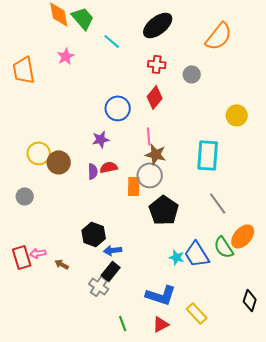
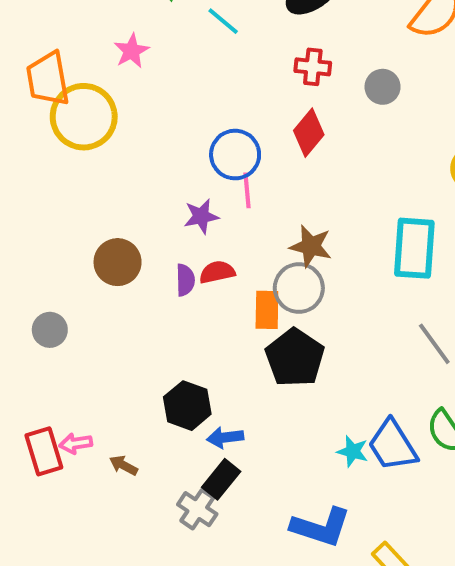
pink line: (149, 136) -> (247, 190), moved
yellow circle: (39, 153) -> (84, 117), moved, size x1.4
black pentagon: (164, 210) -> (295, 358), moved

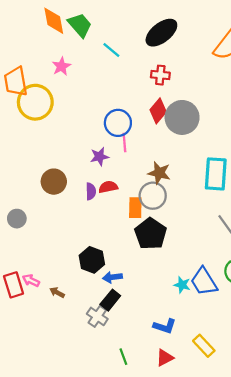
gray circle: (383, 87) -> (182, 117), moved, size x1.8
pink arrow: (76, 443) -> (31, 281), turned 35
blue L-shape: (321, 527) -> (165, 326), size x0.7

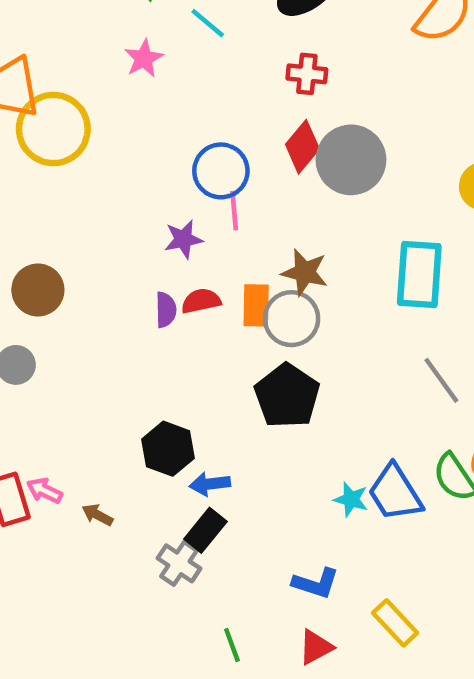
pink star: (61, 66) -> (144, 58), moved
brown circle: (54, 182) -> (38, 290), moved
orange rectangle: (135, 208) -> (256, 305), moved

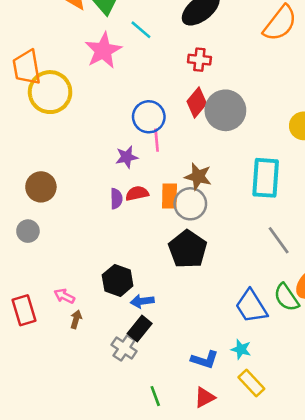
pink star: (144, 58) -> (103, 51), size x1.6
pink arrow: (45, 491) -> (64, 296), moved
cyan star: (351, 499) -> (241, 349), moved
brown arrow: (97, 515) -> (76, 319), turned 78

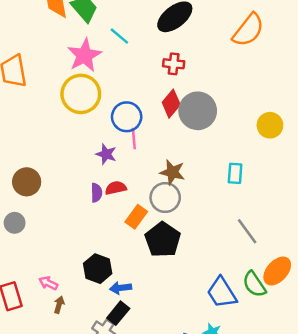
yellow circle: (50, 92) -> (81, 94), moved
purple star: (127, 157) -> (106, 154), turned 30
cyan rectangle: (266, 178) -> (235, 173), size x0.6
orange rectangle: (170, 196) -> (136, 217), moved, turned 35

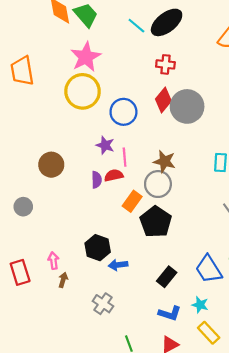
cyan line: (119, 36) -> (136, 26), moved
pink line: (134, 138) -> (125, 157), moved
brown circle: (27, 182) -> (51, 165), moved
pink arrow: (48, 283) -> (53, 261), turned 56
black rectangle: (118, 313) -> (167, 277), moved

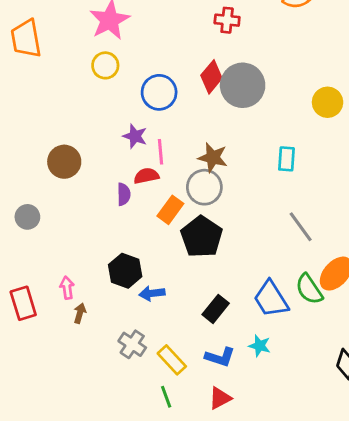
red cross: (165, 64) -> (227, 20), moved
yellow circle: (83, 91) -> (105, 65), size x0.6
purple semicircle: (97, 180) -> (124, 194), moved
yellow rectangle: (209, 333) -> (172, 360), moved

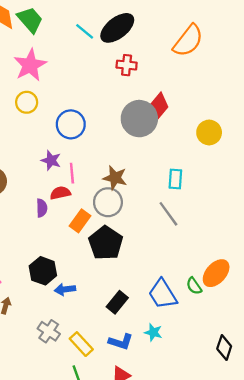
red diamond: (211, 77) -> (159, 106), moved
gray line: (301, 227) -> (168, 214), moved
green semicircle: (309, 289) -> (194, 286), size x0.7

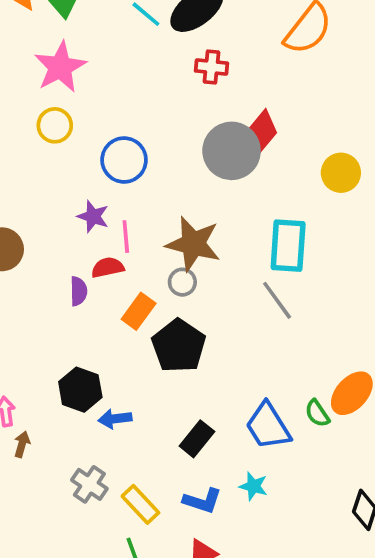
brown star: (115, 178) -> (193, 244), size x1.4
cyan rectangle: (175, 179) -> (288, 246), size x1.6
gray circle: (108, 202) -> (182, 282), size x0.6

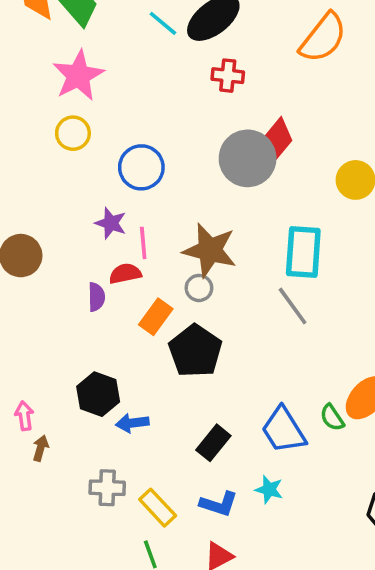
gray cross: (89, 484) -> (107, 488), turned -32

